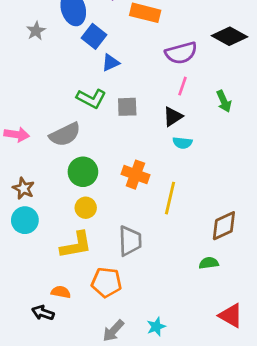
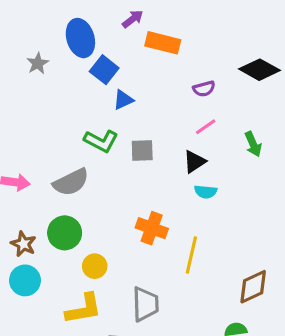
purple semicircle: (181, 53) -> (204, 89), size x0.6
pink line: (182, 86) -> (206, 127), turned 36
green circle: (83, 172) -> (65, 233), moved

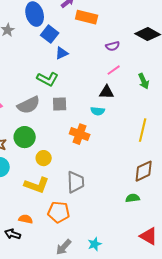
gray square: (142, 150) -> (60, 104), moved
black triangle: (194, 162) -> (107, 92), turned 35
cyan semicircle: (206, 192) -> (98, 111), moved
yellow line: (191, 255) -> (143, 130), moved
yellow L-shape: (84, 309) -> (37, 185), turned 30

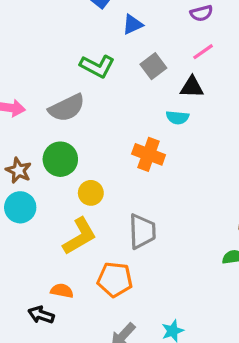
blue triangle: (62, 53) -> (133, 24), moved
gray square: (60, 104) -> (153, 66), moved, turned -35
yellow L-shape: (37, 185) -> (80, 236), turned -50

